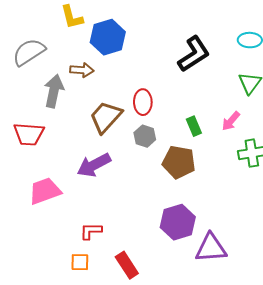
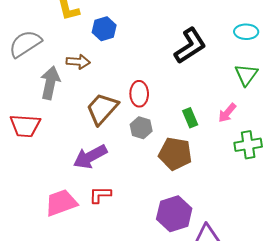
blue hexagon: (108, 37) -> (104, 29), size x0.7
pink trapezoid: (45, 191) -> (61, 203), moved
red L-shape: (91, 231) -> (100, 195), moved

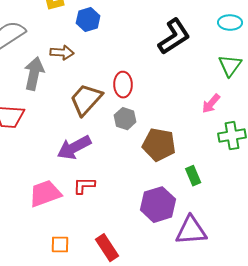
green rectangle: (190, 118) -> (193, 176), moved

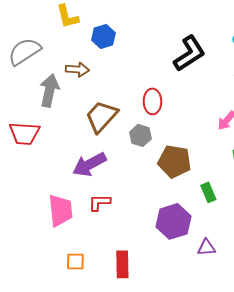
red ellipse: (123, 85) -> (152, 101), moved
pink trapezoid: (45, 194) -> (60, 210), turned 104
purple triangle: (191, 231) -> (206, 247), size x0.6
red rectangle: (107, 248) -> (122, 264), turned 32

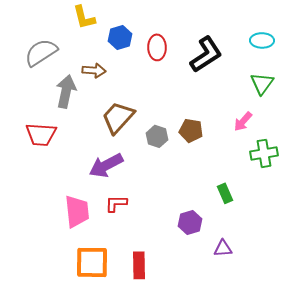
red ellipse: (152, 101) -> (157, 47), moved
brown pentagon: (174, 161) -> (191, 130), moved, size x0.7
purple hexagon: (173, 221) -> (190, 222), size x0.7
orange square: (75, 261) -> (92, 262), size x1.8

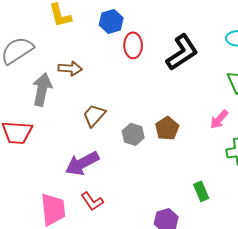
blue hexagon: (120, 37) -> (111, 21), moved
brown trapezoid: (118, 117) -> (94, 115), size x0.7
brown pentagon: (191, 130) -> (167, 128), turned 30
red L-shape: (116, 203) -> (92, 201), turned -125

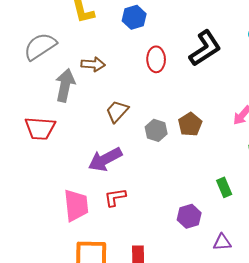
red ellipse: (133, 45) -> (156, 59), moved
red L-shape: (92, 201) -> (115, 197), turned 115

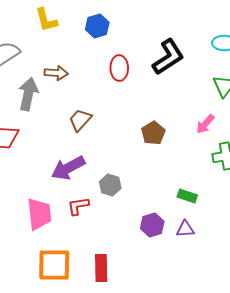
gray hexagon: (156, 130) -> (110, 185), moved
green rectangle: (224, 187) -> (187, 196), turned -48
purple triangle: (222, 242) -> (185, 229), moved

